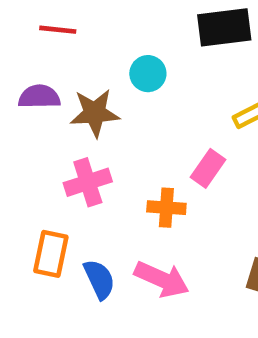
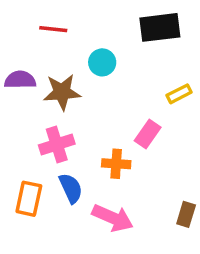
red line: (58, 30) -> (53, 29), moved
blue semicircle: (99, 279) -> (71, 188), moved

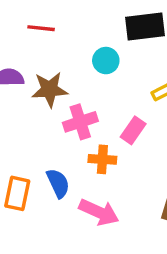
cyan circle: (102, 62) -> (106, 61), moved
pink cross: (57, 145) -> (80, 122), moved

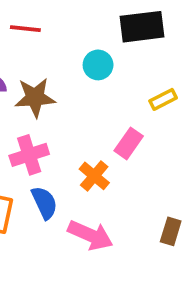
pink cross: (80, 122) -> (29, 155), moved
orange cross: (102, 159) -> (94, 176), turned 36

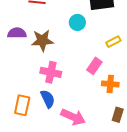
pink cross: (29, 155) -> (51, 72), moved, turned 30
orange cross: (94, 176) -> (110, 84), moved, turned -35

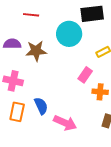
cyan circle: (77, 22) -> (69, 34), size x1.6
pink cross: (51, 72) -> (13, 81), moved

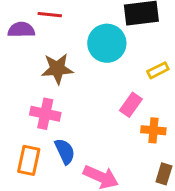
purple semicircle: (12, 44) -> (21, 30), moved
pink cross: (13, 81) -> (45, 114), moved

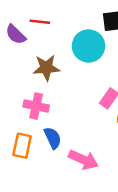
purple semicircle: (21, 30) -> (16, 34), turned -135

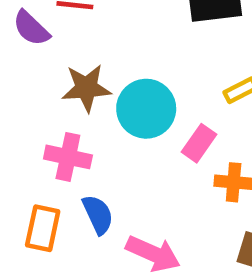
cyan circle: (88, 46) -> (146, 109), moved

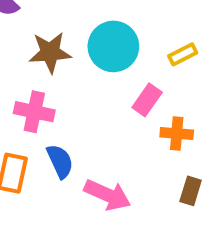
cyan circle: (146, 109) -> (113, 46), moved

